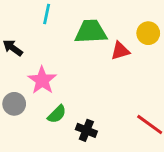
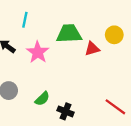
cyan line: (47, 14) -> (25, 20), moved
pink star: (42, 80) -> (38, 52), moved

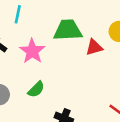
green semicircle: (42, 99) -> (36, 89), moved

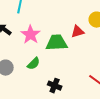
green trapezoid: (68, 30) -> (57, 43), moved

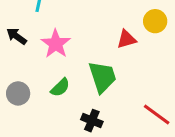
green trapezoid: (57, 43) -> (102, 77), moved, turned 75

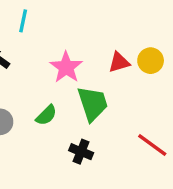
yellow circle: (155, 21) -> (151, 61), moved
pink star: (56, 44) -> (66, 67), moved

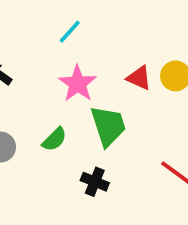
cyan line: (23, 21) -> (70, 32), moved, turned 30
red triangle: (119, 62) -> (139, 78), turned 40

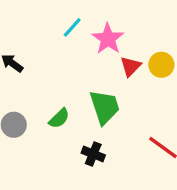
red triangle: (139, 78) -> (131, 66), turned 50
pink star: (78, 84) -> (108, 39), moved

